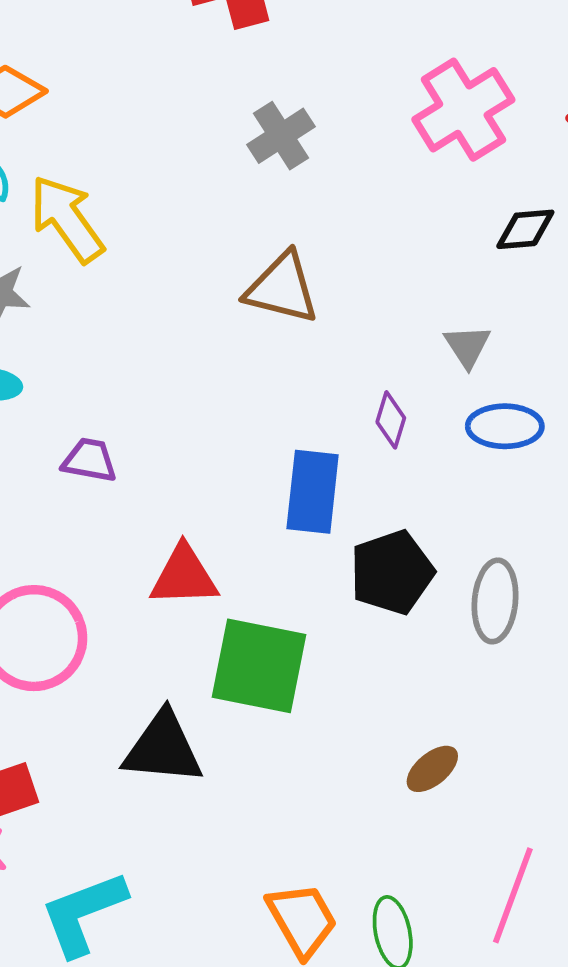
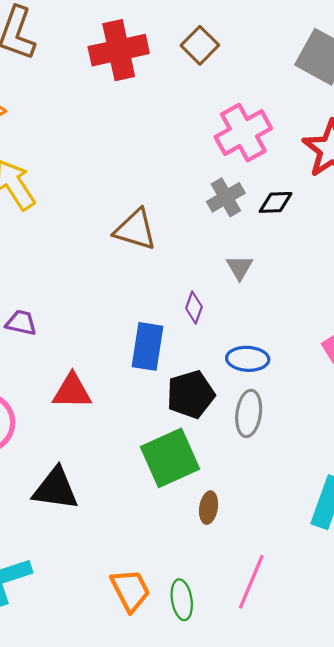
gray cross: (281, 136) -> (226, 197), moved
blue ellipse: (505, 426) -> (248, 359), moved
green square: (259, 666) -> (170, 458), moved, turned -38
brown ellipse: (432, 769) -> (209, 508), turned -44

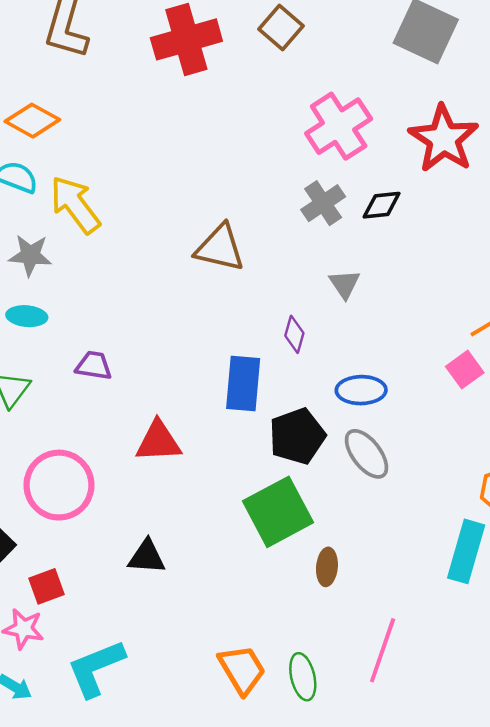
gray ellipse: (249, 413) -> (367, 454), turned -42
black triangle: (56, 489) -> (147, 557), size x0.7

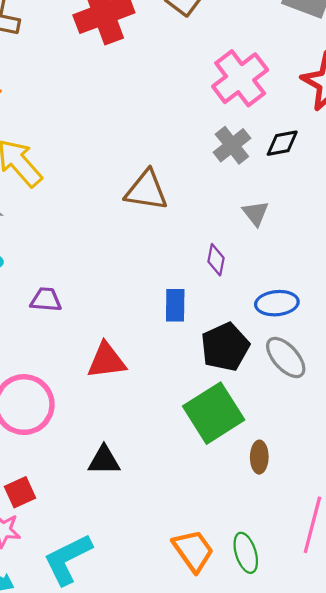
blue rectangle: (243, 383) -> (175, 305), size x0.7

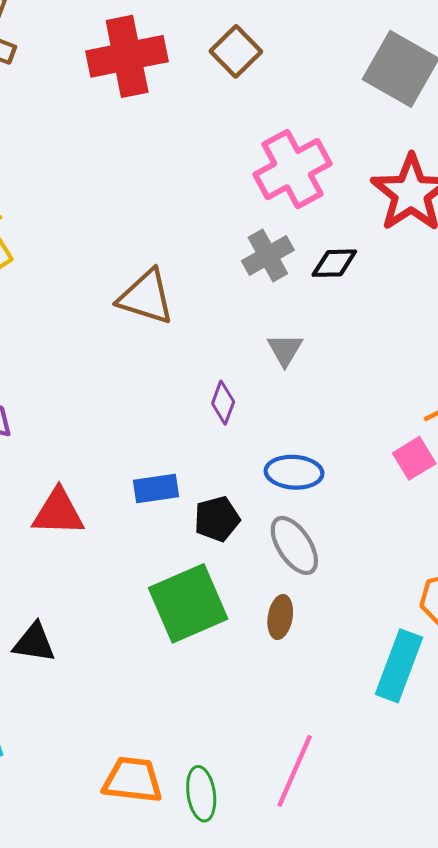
blue rectangle: (175, 305) -> (156, 488), moved, turned 72
black pentagon: (225, 347) -> (217, 519), size x0.7
brown ellipse: (259, 457) -> (280, 617), moved
orange trapezoid: (193, 551) -> (133, 780), turned -57

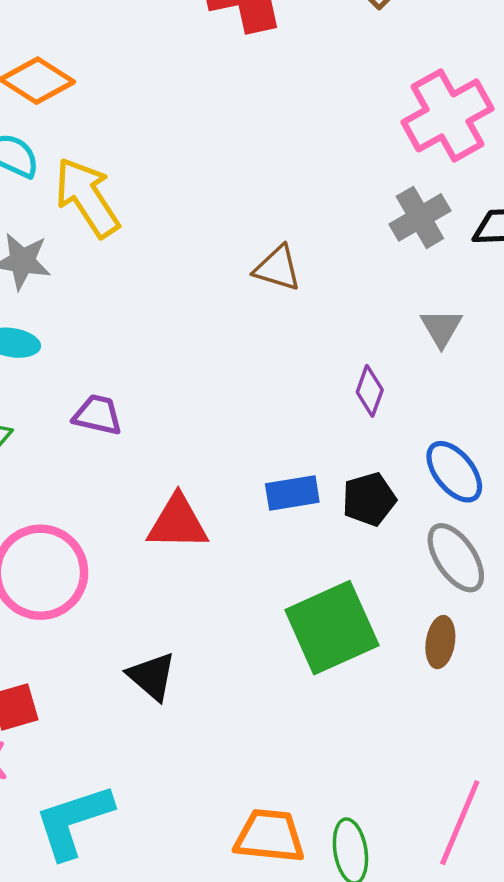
brown triangle: (146, 297) -> (277, 268), size x0.7
blue ellipse: (294, 472) -> (454, 472), turned 48
black pentagon: (217, 519) -> (369, 499), moved
black triangle: (34, 643) -> (152, 676), turned 33

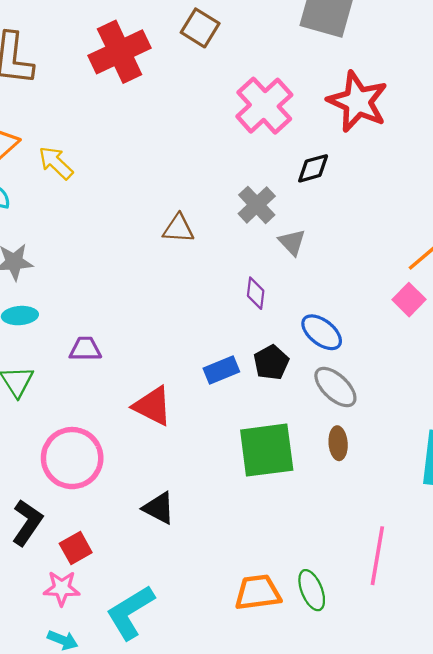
yellow arrow: (87, 197) -> (56, 163), moved, size x0.7
gray cross: (420, 217) -> (257, 205), moved
red triangle: (178, 523) -> (152, 406), turned 39
green square: (332, 628) -> (267, 450), turned 30

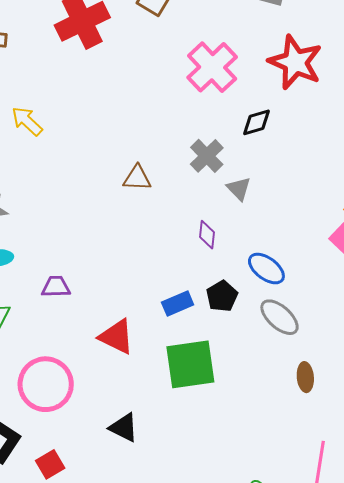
brown ellipse: (338, 443) -> (305, 377), moved
green square: (267, 450) -> (190, 364), moved

